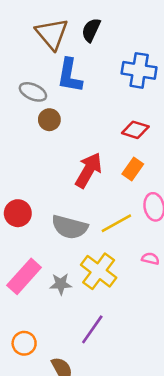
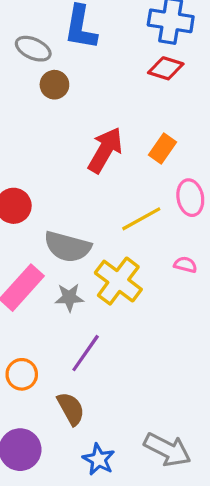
red diamond: (135, 130) -> (166, 68), moved
gray semicircle: (70, 227) -> (68, 247), moved
purple line: (92, 329) -> (86, 353), moved

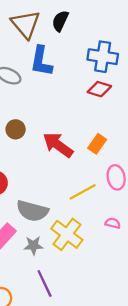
brown circle: (54, 85) -> (16, 129), moved
red arrow: (105, 150) -> (58, 145), turned -84
purple line: (86, 353) -> (45, 284), turned -60

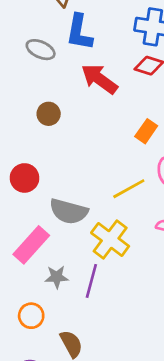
red arrow: (58, 145) -> (99, 79), moved
gray star: (33, 246) -> (57, 277), moved
purple line: (45, 284) -> (91, 281), moved, turned 40

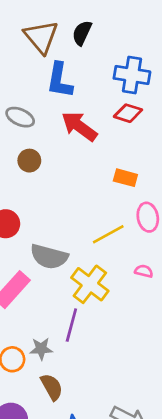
gray ellipse: (41, 50) -> (20, 117), moved
orange rectangle: (146, 131) -> (125, 178), turned 70
gray star: (57, 277) -> (41, 349), moved

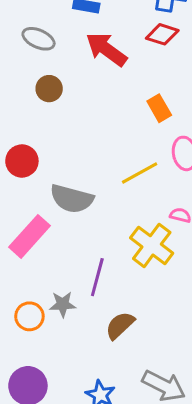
orange rectangle: (125, 178) -> (159, 108), turned 45
yellow cross: (90, 284) -> (152, 245), moved
brown semicircle: (52, 387) -> (120, 325), moved, turned -104

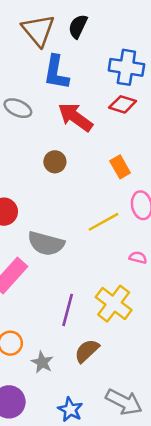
brown circle: (49, 89) -> (55, 162), moved
yellow cross: (152, 245) -> (114, 304), moved
gray star: (63, 304) -> (42, 362), moved, turned 30

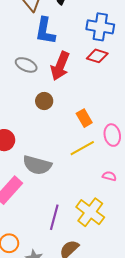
gray ellipse: (18, 108) -> (26, 65), moved
red arrow: (75, 117) -> (60, 66), turned -104
orange rectangle: (120, 167) -> (84, 118), moved

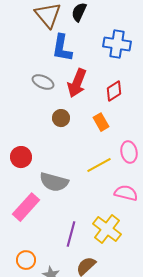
red diamond: (97, 56) -> (114, 91), moved, turned -50
orange rectangle: (84, 118) -> (101, 122), moved
pink semicircle: (109, 176) -> (126, 193), size x1.6

